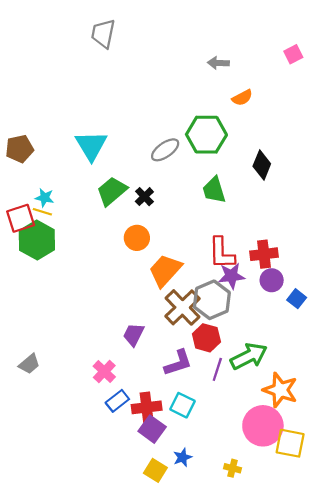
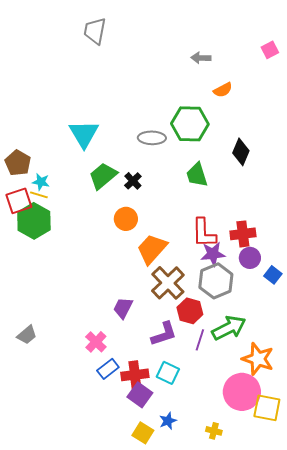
brown pentagon: (20, 149) -> (18, 163), moved, turned -30
gray ellipse: (165, 150) -> (152, 138), turned 36
gray hexagon: (212, 300) -> (216, 281), moved

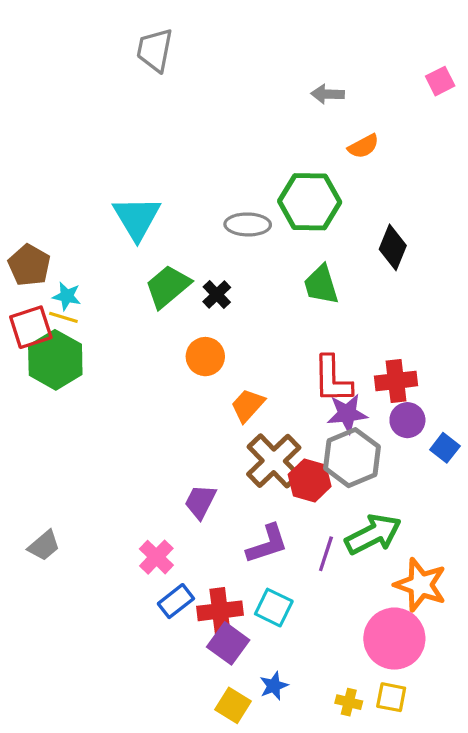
orange trapezoid: (152, 249) -> (248, 405), size x0.7
red hexagon: (190, 311) -> (310, 480), moved
yellow square: (267, 408) -> (391, 697), moved, size x0.7

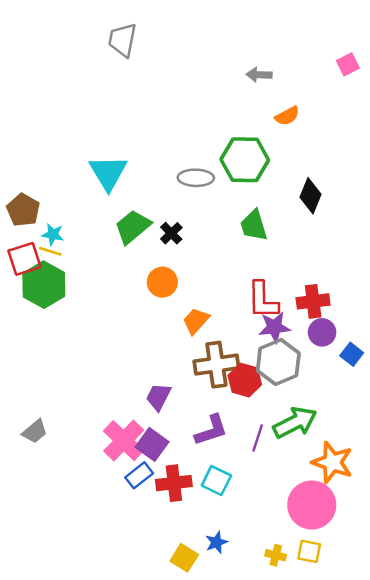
brown cross: (274, 461) -> (216, 365), turned 36
pink cross: (156, 557) -> (124, 441), size x1.5
purple square: (228, 643) -> (152, 444), moved

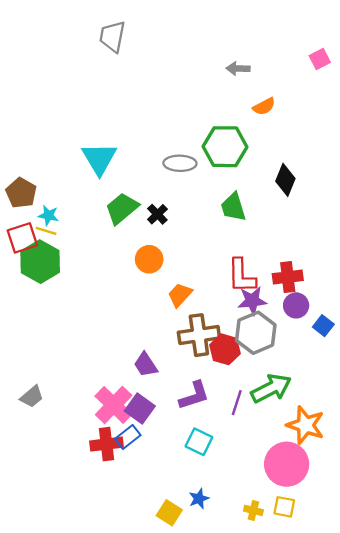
purple trapezoid: (158, 397) -> (146, 365), turned -60
red cross: (174, 483) -> (106, 444), moved

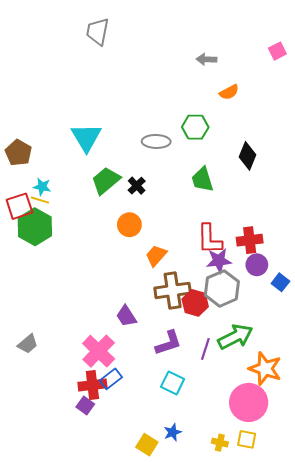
green hexagon: (225, 147) -> (195, 127), size x0.7
brown pentagon: (21, 193) -> (18, 153), moved
purple square: (140, 409) -> (85, 406), moved, size x0.7

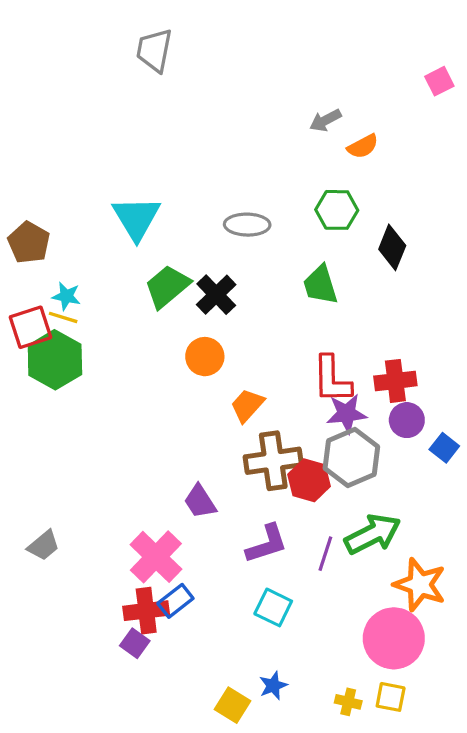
gray arrow: (206, 59) -> (325, 120), moved, turned -30
green hexagon: (195, 127) -> (337, 210), moved
black cross: (137, 186) -> (216, 295), size x1.4

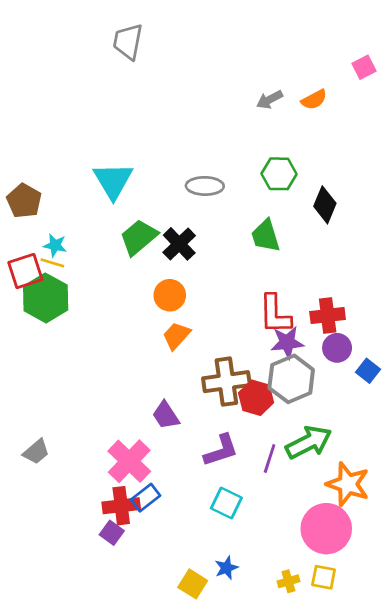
orange semicircle: (363, 146) -> (314, 100), moved
orange trapezoid: (247, 405) -> (176, 336), moved
yellow cross: (348, 702) -> (288, 581), turned -30

